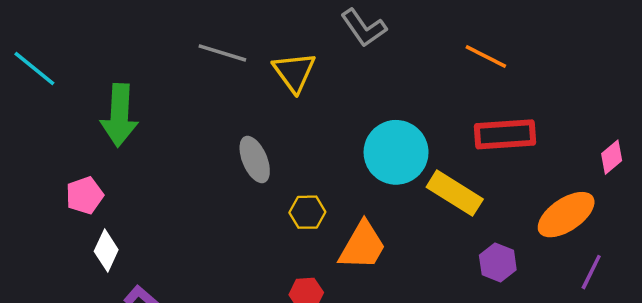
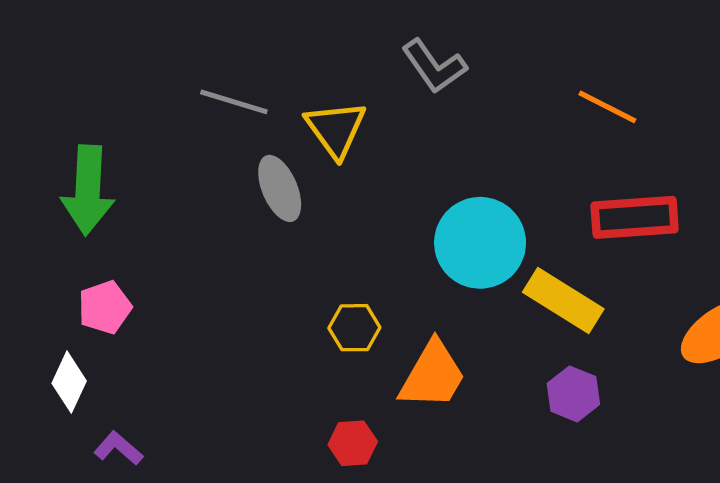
gray ellipse: (255, 160) -> (280, 188), moved
pink pentagon: (85, 195) -> (105, 307), moved
purple hexagon: (498, 263) -> (573, 394), moved

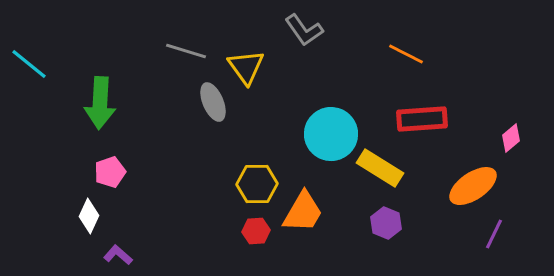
yellow hexagon: (354, 328) -> (257, 184), size x1.4
red hexagon: (353, 443) -> (256, 231), moved

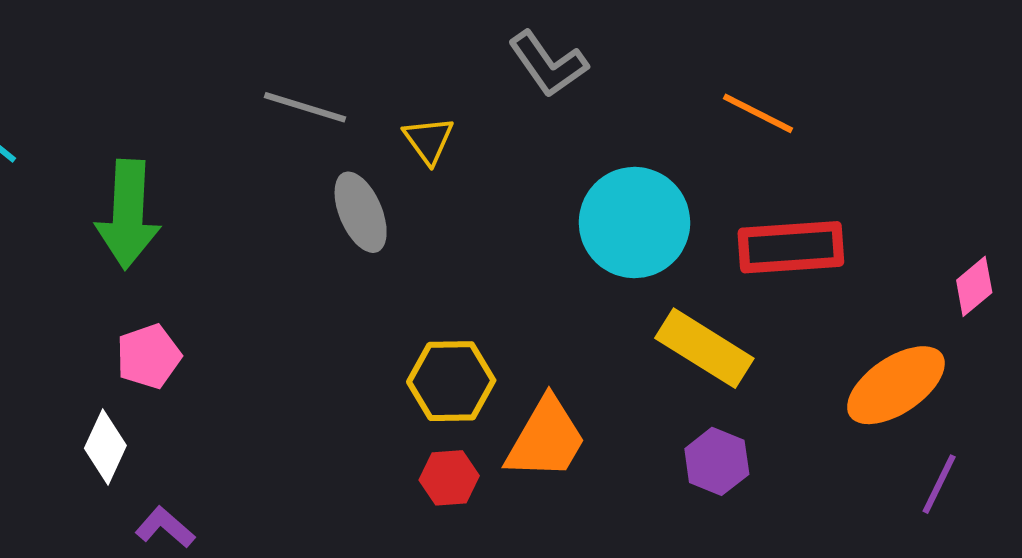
yellow triangle: (246, 67) -> (429, 140), size x0.7
cyan circle: (331, 134) -> (634, 223), moved

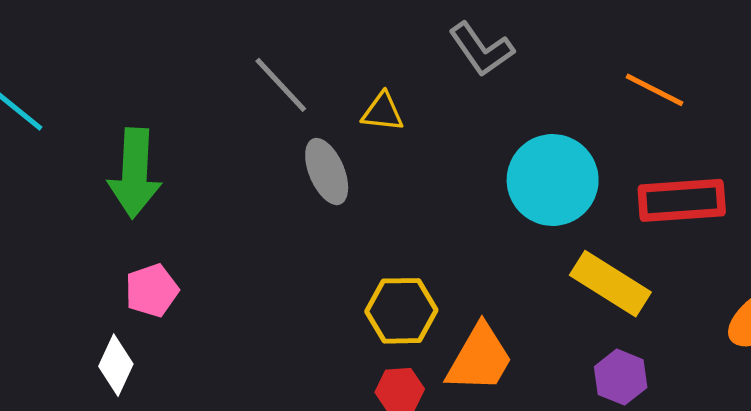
gray line: (305, 107) -> (281, 85), turned 30
yellow triangle: (429, 140) -> (383, 112), turned -48

